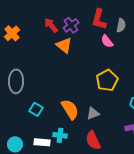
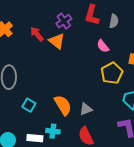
red arrow: (51, 25) -> (37, 34), moved
pink semicircle: (107, 41) -> (103, 46), moved
yellow pentagon: (107, 80) -> (112, 73), moved

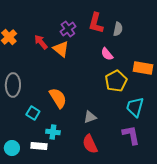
orange semicircle: (63, 105) -> (58, 98), moved
cyan cross: (53, 131) -> (53, 132), moved

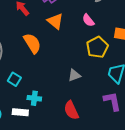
orange triangle: (61, 49) -> (55, 21), moved
orange semicircle: (58, 98) -> (32, 43), moved
gray triangle: (90, 117) -> (74, 75), moved

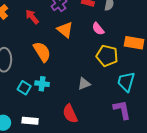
yellow pentagon: (97, 47) -> (107, 56), turned -30
cyan cross: (34, 98) -> (42, 84), moved
red semicircle: (71, 110) -> (70, 114), moved

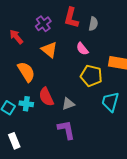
purple L-shape: (122, 110) -> (66, 130), moved
red semicircle: (70, 114) -> (46, 97), moved
white rectangle: (30, 121) -> (14, 141), turned 63

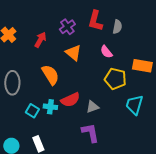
red arrow: (16, 37) -> (40, 40), turned 70
red semicircle: (46, 97) -> (70, 100), turned -90

